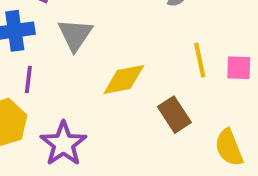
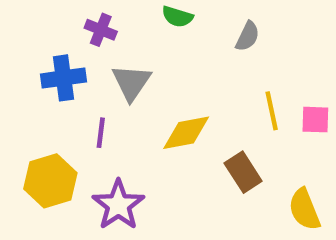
purple line: (28, 79) -> (101, 133), moved

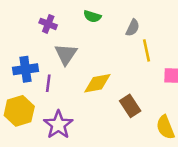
blue cross: (64, 78) -> (26, 69), moved
yellow line: (272, 111) -> (146, 50), moved

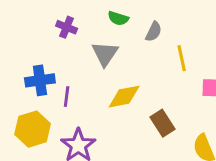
gray semicircle: (133, 28) -> (154, 32), moved
gray triangle: (66, 54) -> (105, 54), moved

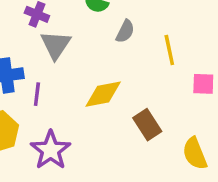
gray semicircle: (154, 32) -> (125, 31), moved
gray triangle: (105, 54) -> (56, 45), moved

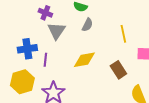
gray semicircle: (125, 31) -> (87, 25), moved
brown rectangle: (147, 125) -> (118, 70), moved

